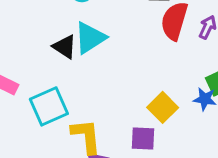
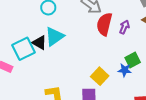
cyan square: (49, 106) -> (24, 49), moved

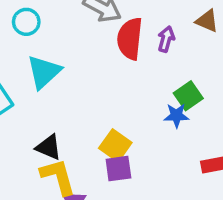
black triangle: (39, 43) -> (49, 147), moved
yellow square: (100, 76) -> (115, 145), moved

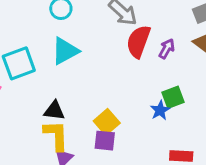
blue star: (176, 116) -> (160, 110), turned 30
black triangle: (49, 147) -> (54, 111), turned -30

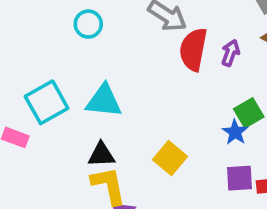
cyan triangle: (65, 51) -> (104, 101), moved, turned 44
purple square: (105, 141) -> (240, 178), moved

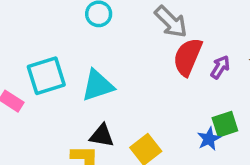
cyan triangle: (104, 101) -> (98, 85), turned -36
black triangle: (101, 155) -> (102, 136), moved

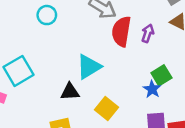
cyan triangle: (98, 85) -> (89, 67), moved
black triangle: (102, 136) -> (70, 92), moved

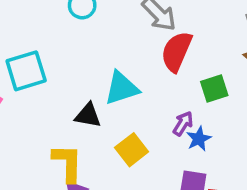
purple arrow: (148, 33) -> (183, 123), moved
green square: (161, 75) -> (214, 89), moved

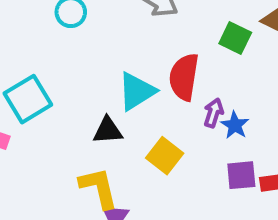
red semicircle: (177, 51) -> (184, 77), moved
green square: (214, 89) -> (235, 38), moved, turned -32

